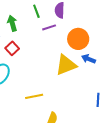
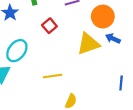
red square: (12, 48) -> (49, 26), moved

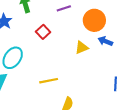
yellow triangle: (88, 44) -> (82, 48), size x0.6

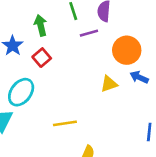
red square: (43, 32) -> (42, 58), moved

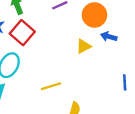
red square: (42, 58) -> (22, 33), size x1.5

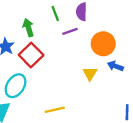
yellow triangle: (84, 46) -> (90, 74), turned -35

